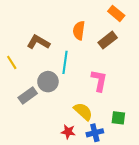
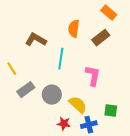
yellow line: (12, 62) -> (12, 69), moved
gray circle: (48, 82) -> (52, 95), moved

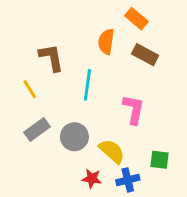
orange rectangle: (109, 13) -> (136, 19), moved
brown rectangle: (101, 38) -> (145, 55), turned 66
brown L-shape: (36, 40) -> (51, 58), turned 50
yellow line: (12, 69) -> (30, 89), moved

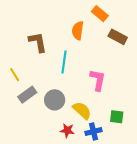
brown rectangle: (145, 55) -> (118, 37), moved
yellow line: (30, 89) -> (15, 75), moved

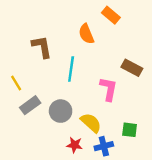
orange semicircle: (78, 31) -> (86, 34), turned -30
brown rectangle: (118, 37) -> (132, 68), moved

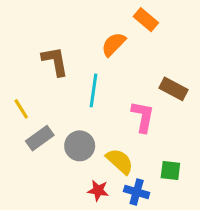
orange semicircle: (86, 34) -> (114, 44), turned 66
blue cross: (104, 146) -> (137, 192), turned 30

